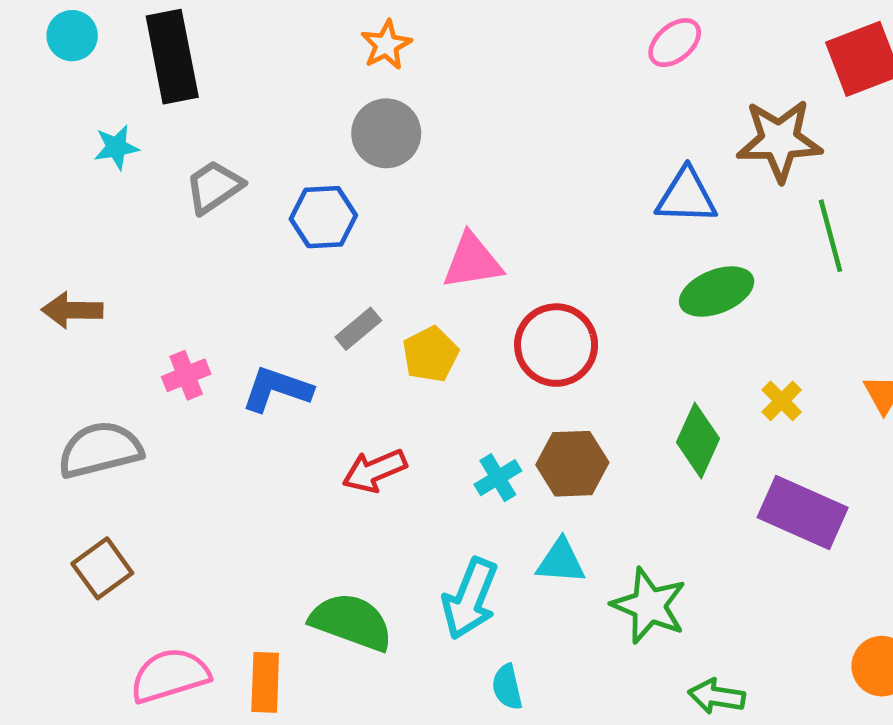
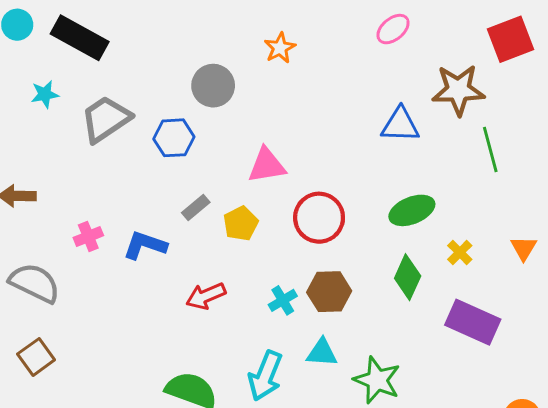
orange star: (386, 45) -> (280, 48), moved
black rectangle: (172, 57) -> (80, 38), turned -50
gray trapezoid: (214, 187) -> (106, 119), size x1.4
green ellipse: (717, 292) -> (412, 210), moved
gray semicircle: (100, 450) -> (35, 283), turned 40

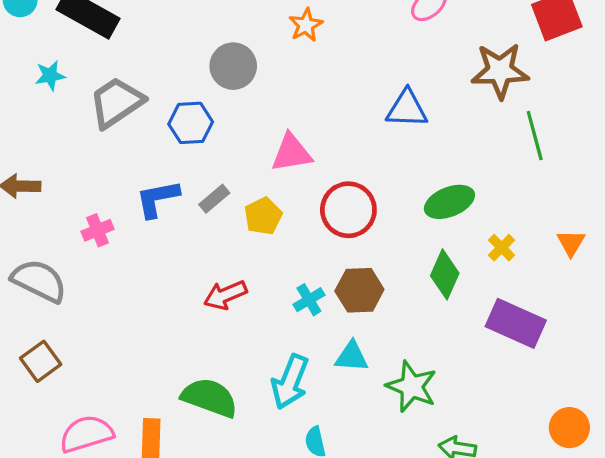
blue triangle: (400, 125) -> (407, 109), moved
blue L-shape: (145, 245) -> (157, 199), moved, turned -30

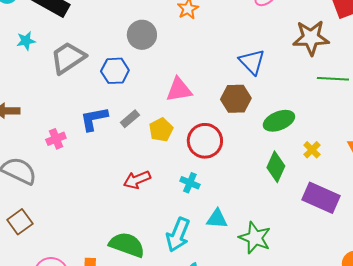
blue triangle: (407, 109) -> (252, 62), turned 44
green line: (535, 136) -> (333, 79), turned -72
red circle: (348, 210) -> (205, 141), moved
brown hexagon: (359, 290) -> (236, 99), moved
cyan cross: (309, 300) -> (190, 183), turned -36

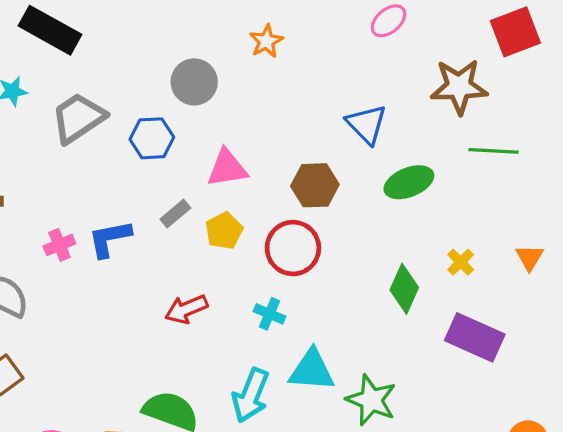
pink triangle: (179, 90) -> (227, 168), moved
brown hexagon: (236, 99) -> (315, 185), moved
blue L-shape: (94, 119) -> (110, 239), moved
green ellipse: (279, 121) -> (409, 182), moved
cyan triangle: (217, 219) -> (312, 370), size x1.4

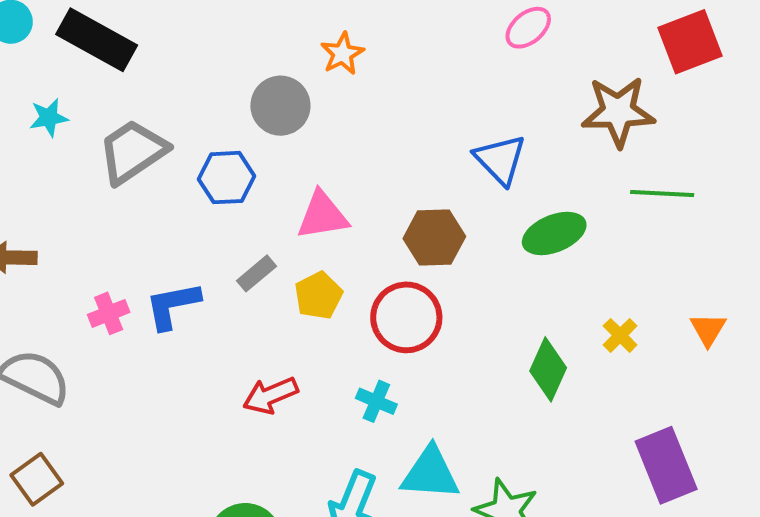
orange star: (266, 41) -> (342, 54), moved
purple rectangle: (475, 337) -> (666, 465), moved, turned 44

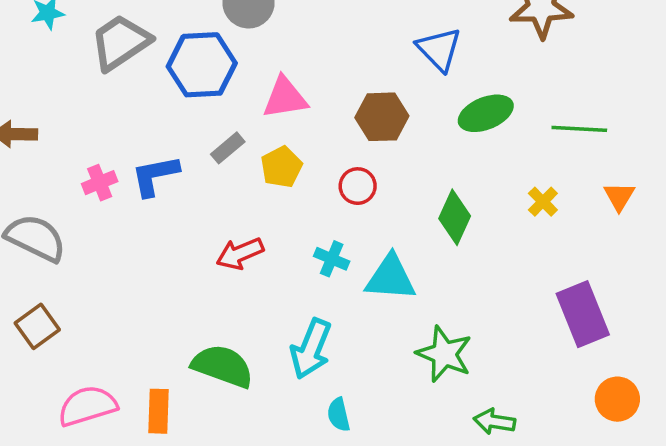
blue hexagon: (227, 178) -> (202, 65), size x1.4
green line: (662, 194) -> (579, 129), moved
red circle: (406, 317) -> (358, 186), size x0.6
green diamond: (548, 369) -> (455, 217), moved
cyan triangle: (430, 473) -> (391, 278), moved

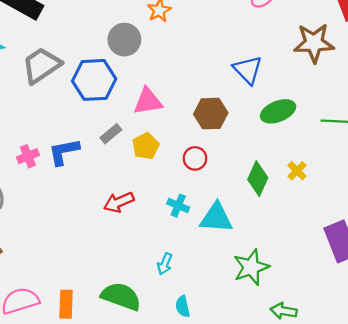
yellow cross: (543, 202) -> (297, 171), moved
cyan arrow: (311, 349) -> (165, 264), size x0.6
green star: (444, 354) -> (251, 267), turned 30
green semicircle: (223, 366) -> (121, 296), moved

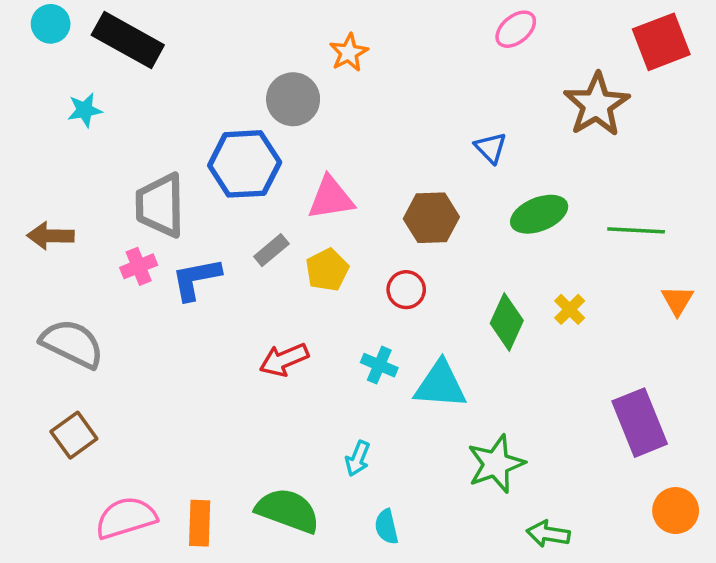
brown star: (314, 43) -> (597, 105), turned -30
gray trapezoid: (41, 65) -> (160, 205), moved, turned -57
blue triangle: (248, 70) -> (491, 148), size x0.7
pink cross: (28, 156) -> (139, 266), moved

